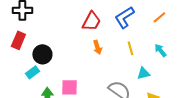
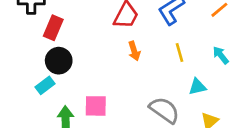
red rectangle: (18, 40) -> (53, 28), moved

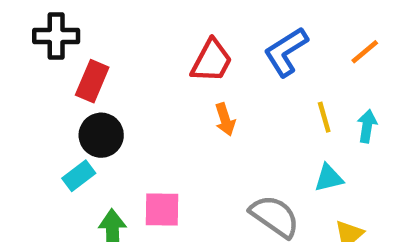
yellow line: (179, 52) -> (324, 117), moved
cyan arrow: (221, 55) -> (367, 126), turned 48

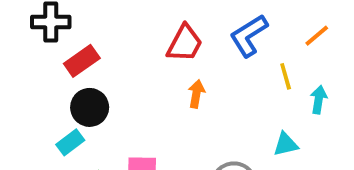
red rectangle: (92, 81) -> (82, 61), turned 32
yellow line: (324, 117) -> (286, 76), moved
orange arrow: (225, 119) -> (196, 94), turned -152

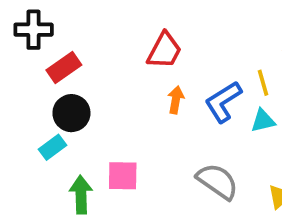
blue L-shape: (249, 36) -> (223, 102), moved
cyan triangle: (286, 144) -> (263, 121), moved

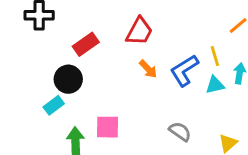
red rectangle: (64, 68) -> (86, 44), moved
orange arrow: (176, 100) -> (148, 69), turned 126
gray semicircle: (217, 181) -> (180, 131), size x0.7

